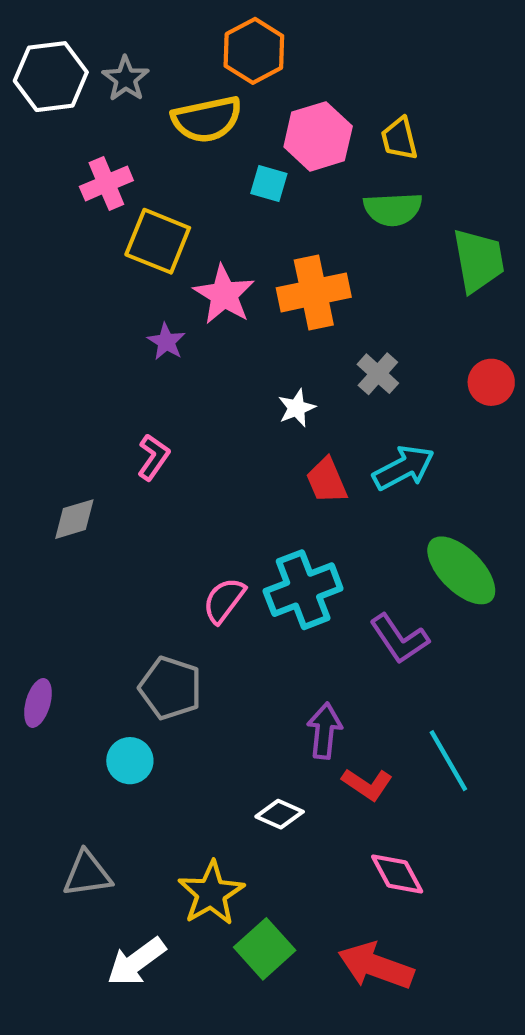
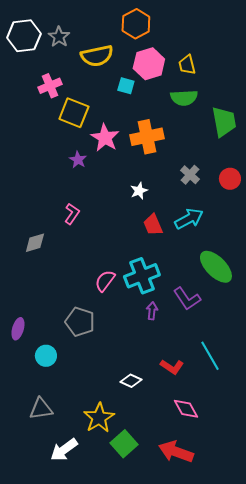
orange hexagon: (254, 51) -> (136, 24), moved
gray cross: (378, 374) -> (190, 175), moved
purple arrow: (324, 731) -> (152, 311), moved, size x0.7
cyan circle: (130, 761) -> (46, 356), moved

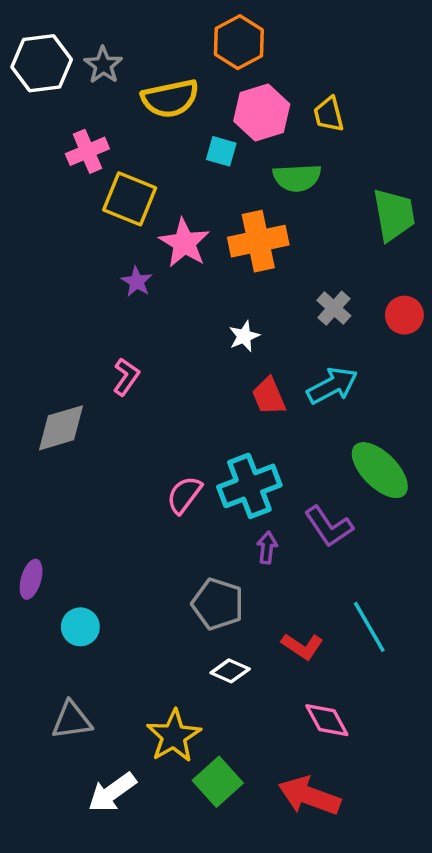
green semicircle: (184, 98) -> (297, 178), moved
gray diamond: (35, 243) -> (61, 428), size x1.4
gray pentagon: (80, 322) -> (218, 604), moved

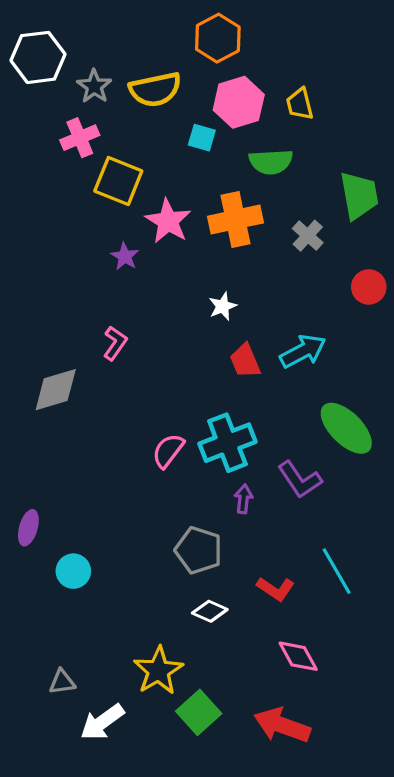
gray star: (103, 65) -> (94, 86), moved
gray cross: (334, 308) -> (308, 236), moved
gray triangle: (72, 720) -> (62, 682), moved, size x0.7

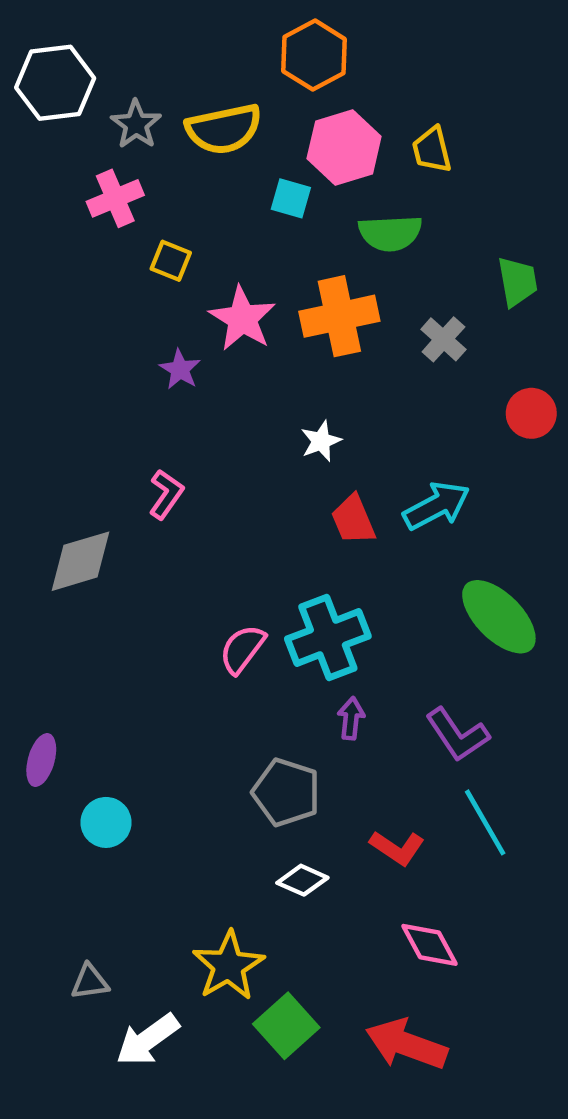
yellow square: (118, 181) -> (171, 261), size x0.6
green trapezoid: (359, 195) -> (517, 282), size x0.7
purple L-shape: (300, 480) -> (457, 735), moved

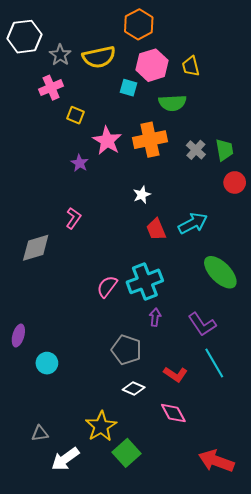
green trapezoid: (517, 282) -> (224, 150), moved
pink diamond: (430, 945) -> (173, 413), moved
red arrow: (406, 1044) -> (216, 461), moved

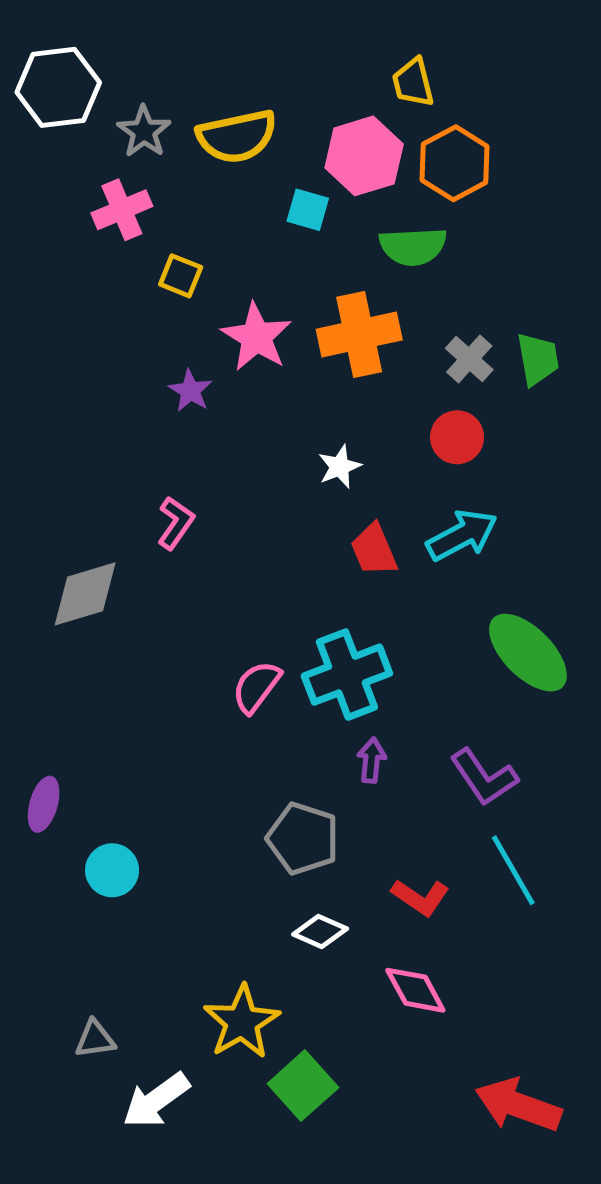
orange hexagon: (139, 24) -> (455, 163), moved
yellow trapezoid: (191, 66) -> (413, 83), moved
red circle: (235, 182) -> (457, 437), moved

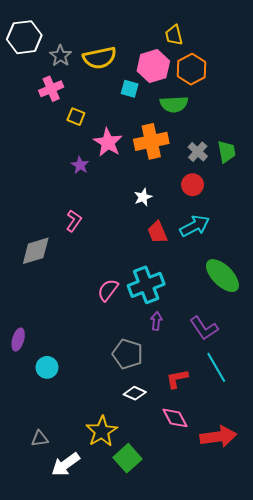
red L-shape: (420, 897) -> (177, 379), turned 135
red arrow: (518, 1105) -> (218, 437), moved, turned 152

